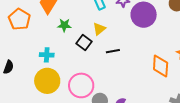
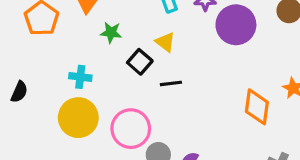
yellow triangle: (99, 29) -> (165, 42), turned -48
black line: (113, 51) -> (171, 83), moved

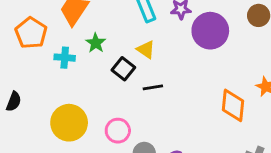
green star: (111, 32) -> (96, 43), turned 30
cyan cross: (80, 77) -> (65, 58), moved
pink circle: (131, 129) -> (118, 131), size x0.7

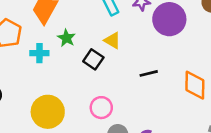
black line: (153, 87) -> (149, 73), moved
pink circle: (118, 131) -> (101, 108), moved

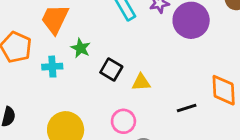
yellow triangle: (112, 40) -> (141, 82), moved, turned -30
black line: (149, 73) -> (187, 108), moved

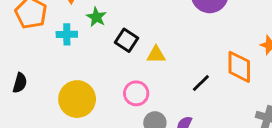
black line: (187, 108) -> (201, 83), turned -30

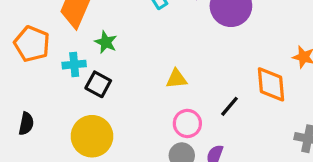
black square: (126, 40) -> (98, 84), moved
pink circle: (136, 93) -> (187, 123), moved

